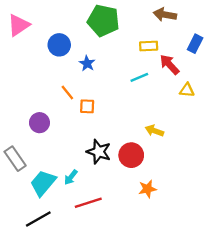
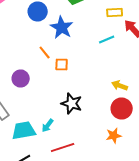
blue star: (87, 63) -> (62, 28), size x1.6
red circle: (131, 155) -> (122, 108), moved
cyan trapezoid: (43, 183) -> (24, 130), turned 40

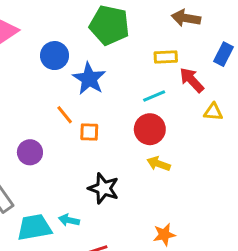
yellow arrow: (120, 86) -> (158, 164), moved
red circle: (122, 108) -> (150, 129), moved
cyan arrow: (48, 126) -> (69, 220), turned 64

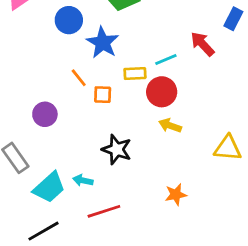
yellow rectangle: (166, 57) -> (135, 74), moved
yellow triangle: (213, 112) -> (228, 148), moved, size x1.5
cyan trapezoid: (34, 227) -> (49, 187), turned 148

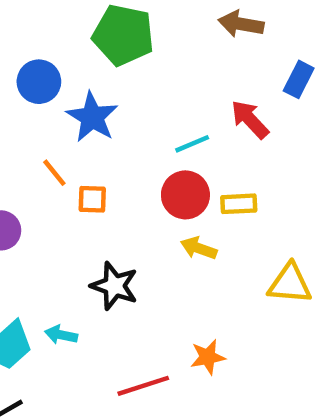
yellow rectangle: (135, 74) -> (239, 204), moved
red line: (104, 211) -> (143, 386), moved

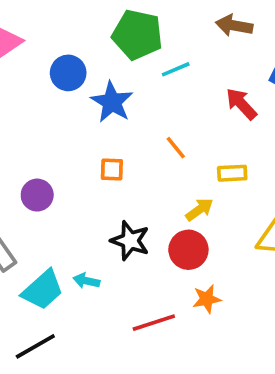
cyan line: (192, 144) -> (176, 69), moved
orange line: (54, 173) -> (176, 148), moved
red circle: (185, 195) -> (188, 250), moved
yellow arrow: (199, 248) -> (199, 210), turned 124

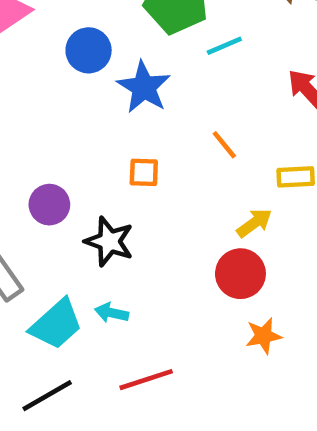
black star: (130, 241) -> (109, 241), moved
red line: (154, 323) -> (146, 380), moved

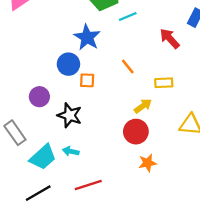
blue circle: (89, 50) -> (68, 64), moved

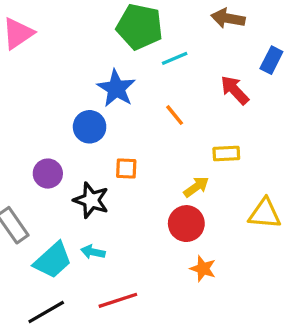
orange line: (128, 66) -> (175, 115), moved
orange square: (87, 80) -> (126, 169), moved
orange star: (148, 163) -> (203, 269), turned 30

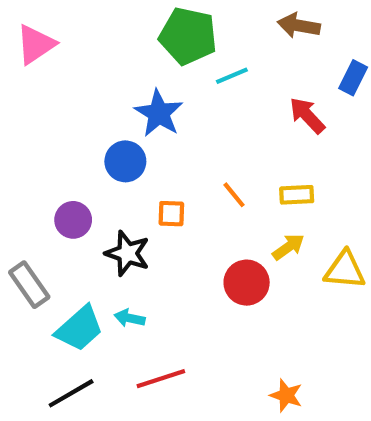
orange line: (175, 115) -> (234, 195), moved
yellow arrow: (196, 187) -> (288, 247), moved
orange star: (203, 269) -> (286, 395), moved

